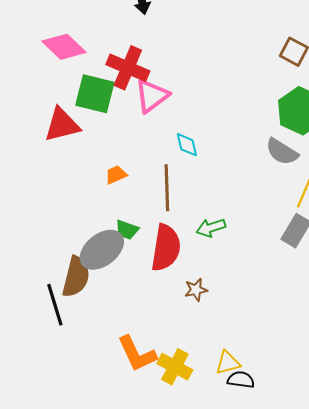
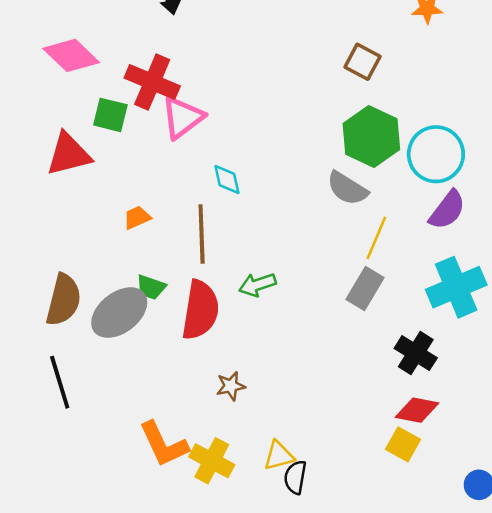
green square: (95, 94) -> (110, 115), size x0.7
brown semicircle: (76, 277) -> (64, 300), moved
brown star: (196, 290) -> (231, 386), moved
black semicircle: (241, 380) -> (295, 477), turned -88

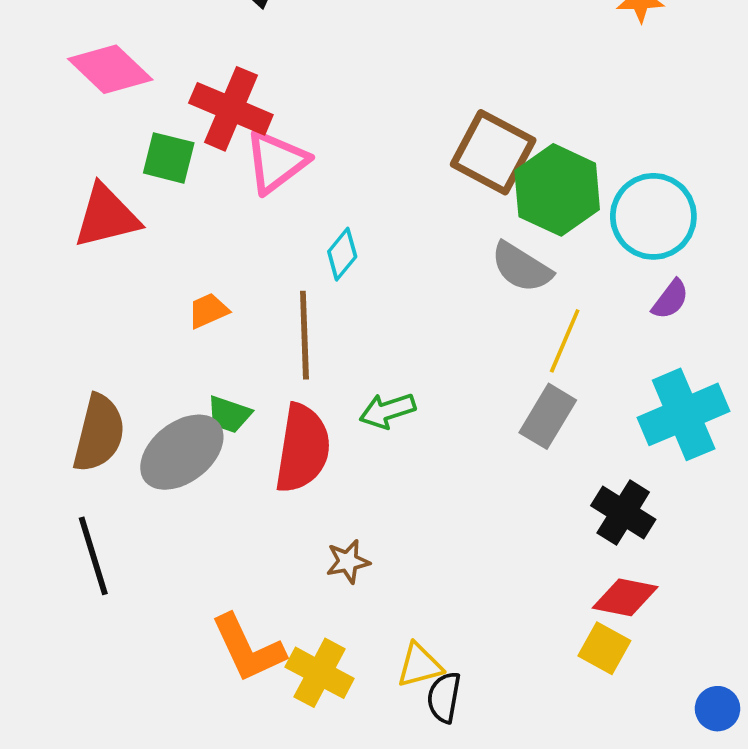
brown square: (362, 62) -> (493, 152), moved, size x1.5
cyan diamond: (227, 180) -> (342, 254), turned 52
purple semicircle: (447, 210) -> (670, 299), size x0.7

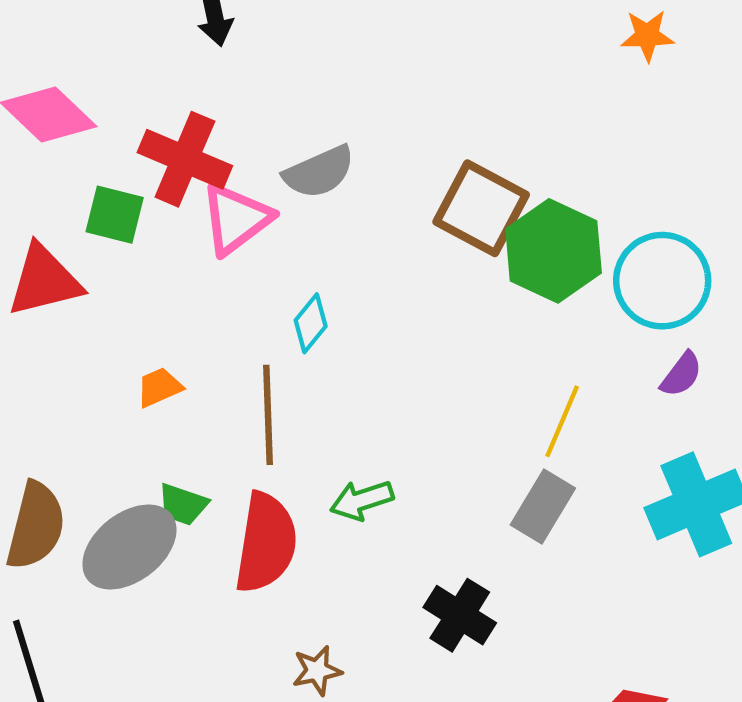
gray semicircle: (521, 267) -> (319, 172), moved, turned -56
black cross: (623, 512) -> (460, 615), moved

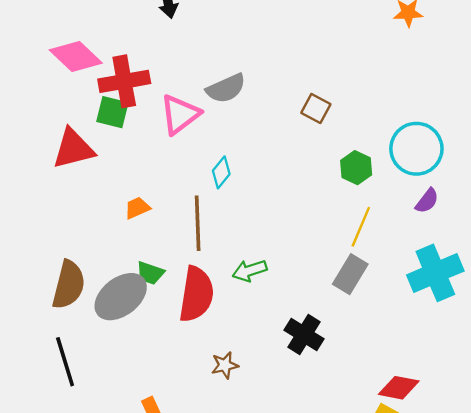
red cross: (185, 159) -> (124, 81), moved, turned -33
brown square: (481, 208) -> (316, 109), size x0.6
green hexagon: (554, 251) -> (356, 168), moved, size x0.6

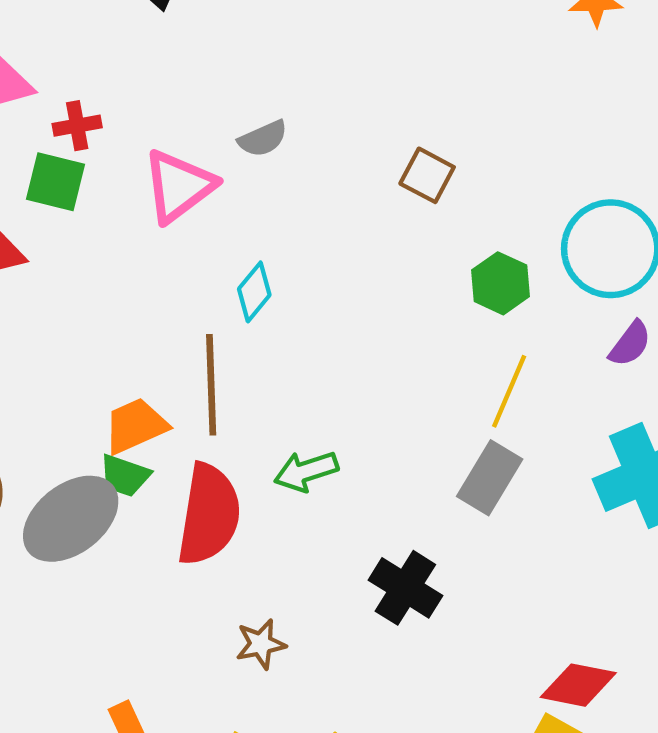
red cross: (124, 81) -> (77, 126), size x0.5
gray semicircle: (226, 88) -> (263, 139), size x0.7
orange trapezoid: (137, 208) -> (135, 426), moved, size x1.4

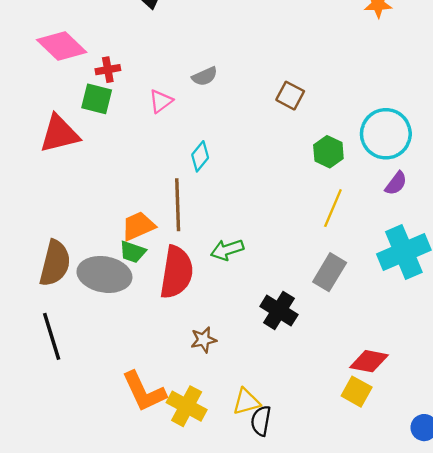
pink triangle: (179, 186) -> (161, 101), size x0.6
gray rectangle: (490, 478) -> (330, 272), moved
gray ellipse: (71, 519) -> (104, 274), turned 48

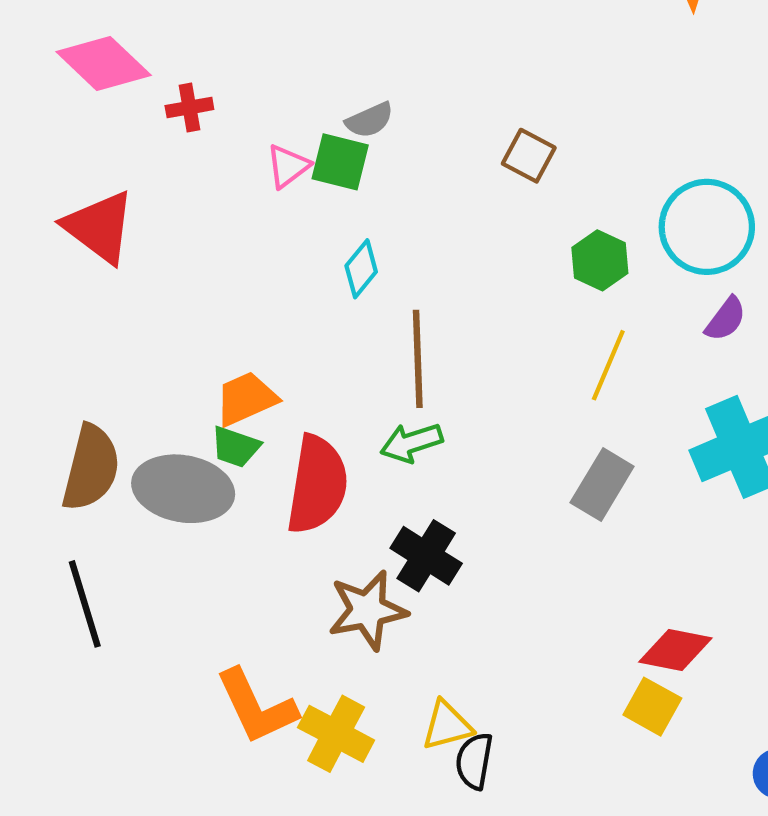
green square: (97, 99) -> (340, 162), moved
red triangle: (59, 134) -> (99, 227), turned 51
brown line: (178, 205) -> (418, 359), moved
black cross: (279, 310) -> (426, 556), moved
brown star: (204, 340) -> (367, 610), size x1.6

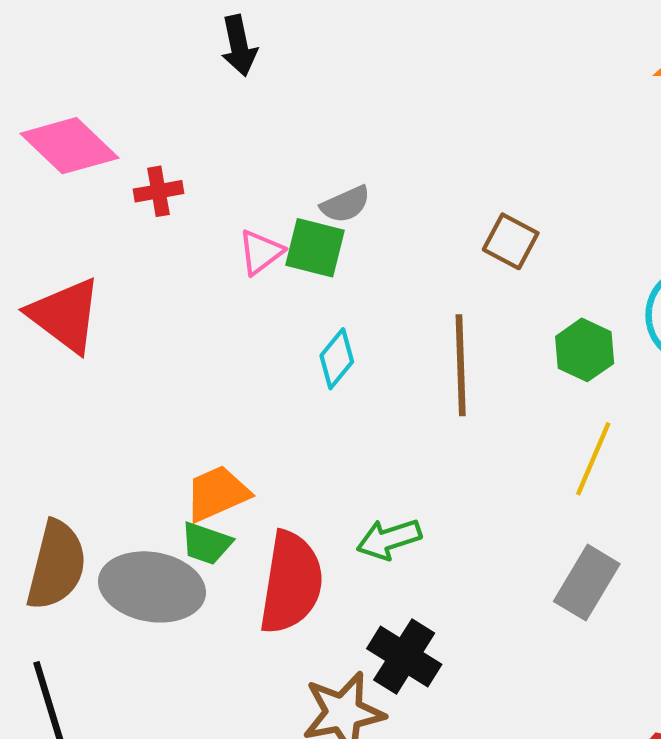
brown line: (418, 359) -> (461, 365), moved

